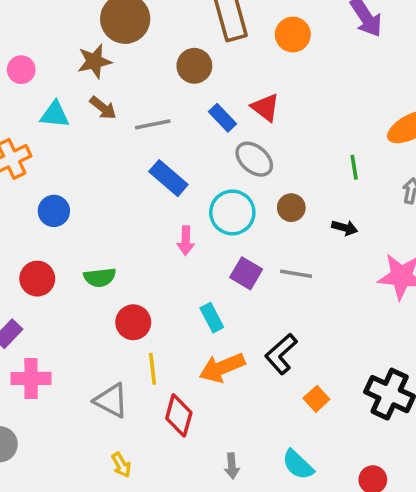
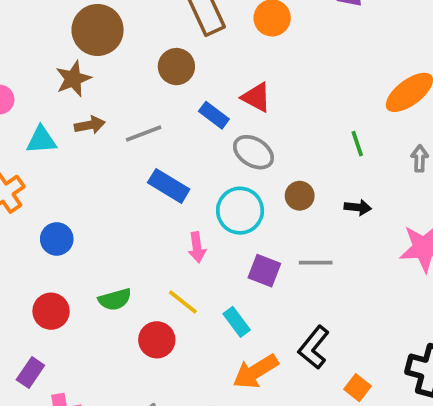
brown arrow: (103, 108) -> (90, 125), turned -40
yellow line: (152, 369) -> (183, 302), moved, turned -36

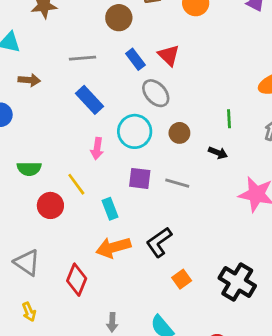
brown arrow: (90, 125) -> (29, 80), moved
green line: (357, 144) -> (229, 119), moved
purple square: (264, 271) -> (140, 178), turned -30

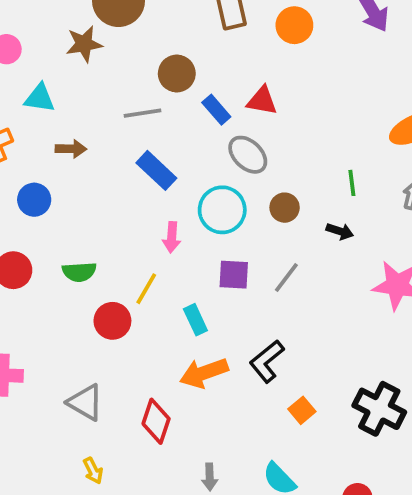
brown circle: (119, 18) -> (177, 74), moved
red triangle: (169, 55) -> (262, 101), turned -30
gray line: (177, 183) -> (286, 277), turned -65
yellow line: (76, 184) -> (146, 289), turned 70

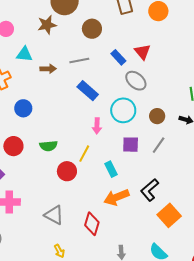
brown circle: (177, 74) -> (92, 29), moved
red triangle: (262, 101) -> (142, 52), turned 42
brown arrow: (71, 149) -> (48, 69), moved
brown circle: (285, 208) -> (157, 116), moved
orange square: (302, 410) -> (169, 215), size x1.6

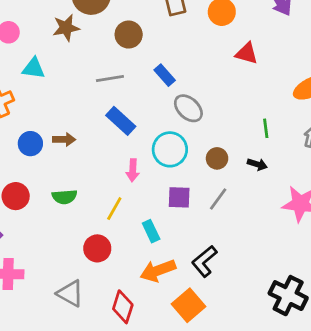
red triangle: (142, 52) -> (247, 53), moved, turned -36
brown arrow: (48, 69) -> (64, 139), moved
red circle: (67, 171) -> (97, 248), moved
orange square: (169, 215) -> (189, 305), moved

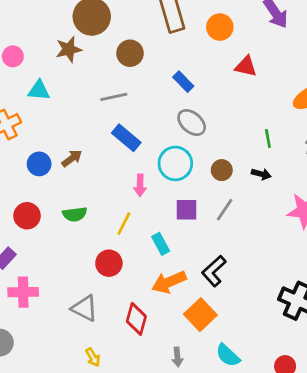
blue rectangle: (165, 75) -> (183, 82), moved
brown arrow: (64, 139) -> (72, 158), turned -35

